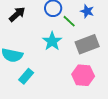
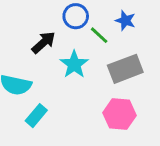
black arrow: (17, 14) -> (44, 42), moved

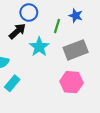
blue circle: (76, 16) -> (29, 12), moved
green line: (99, 35) -> (57, 26), turned 64

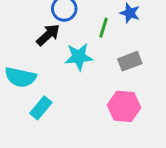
cyan star: (39, 47) -> (79, 57), turned 30
gray rectangle: (76, 50) -> (130, 61), size x0.7

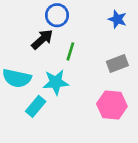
green line: (104, 28) -> (70, 51), moved
cyan star: (79, 57) -> (56, 82), moved

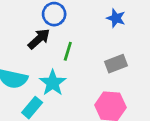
cyan star: (56, 82) -> (53, 83), turned -30

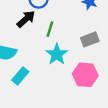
cyan star: (53, 83) -> (57, 54), moved

